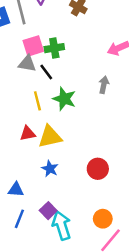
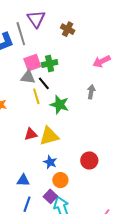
yellow line: (37, 101) -> (36, 96), moved
orange circle: (103, 219) -> (60, 180), moved

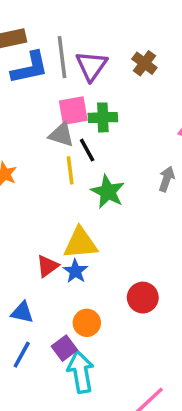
purple triangle: (36, 19) -> (91, 66), moved
red triangle: (31, 134) -> (47, 266), moved, turned -32
blue star: (50, 162) -> (75, 271), moved

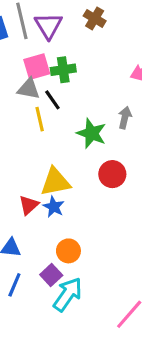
green star: (108, 192) -> (92, 133), moved
red circle: (143, 298) -> (112, 174), moved
cyan arrow: (81, 372) -> (68, 294), turned 51

